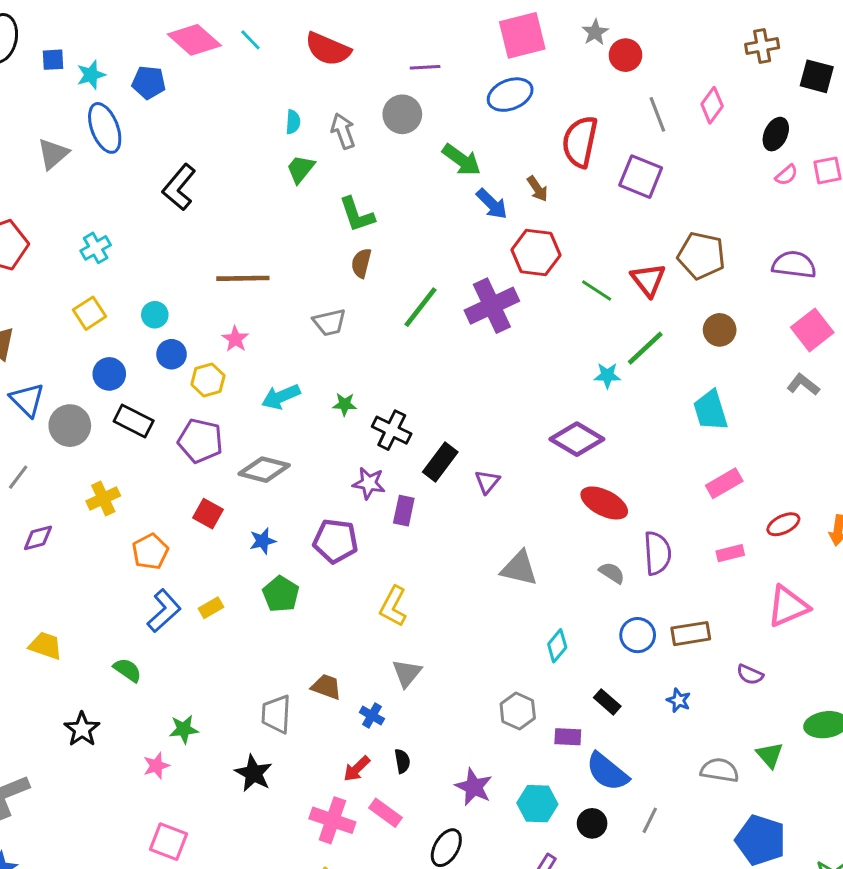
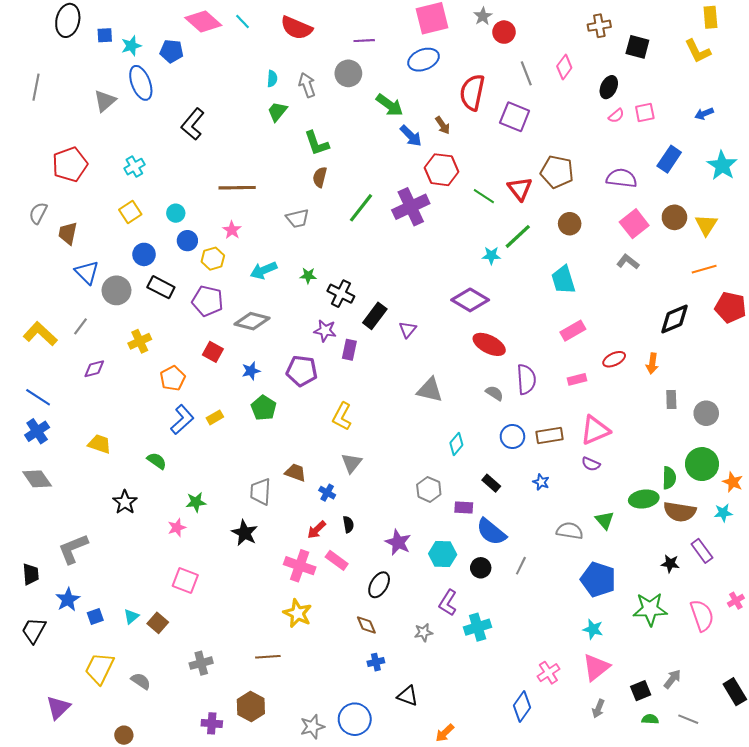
pink triangle: (788, 606) -> (595, 430), moved

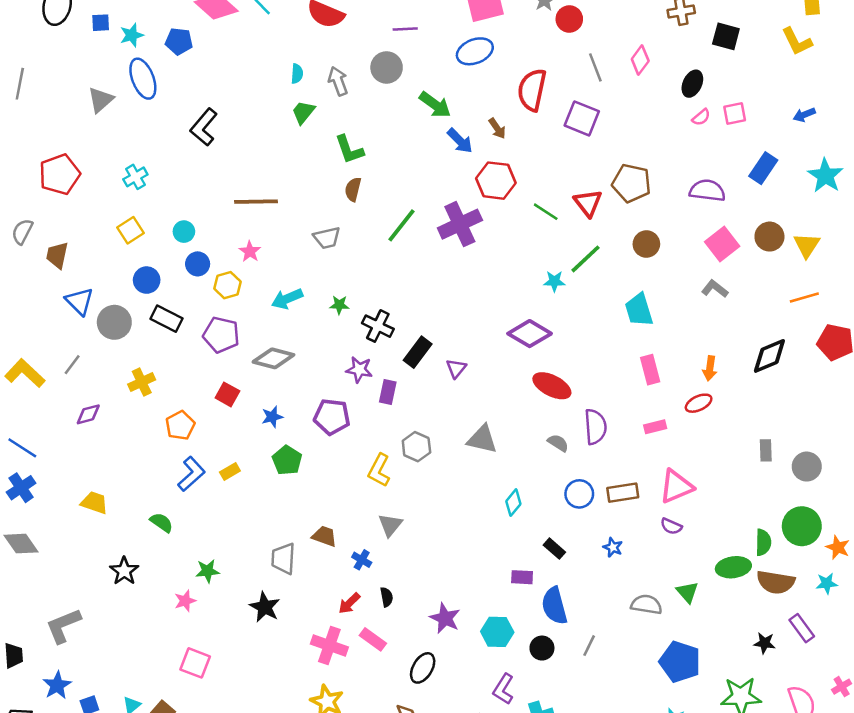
pink rectangle: (573, 331) -> (650, 370), turned -75
orange arrow: (652, 363) -> (710, 368), moved
gray hexagon: (429, 489) -> (416, 447), moved
blue semicircle: (491, 532) -> (554, 606), turned 36

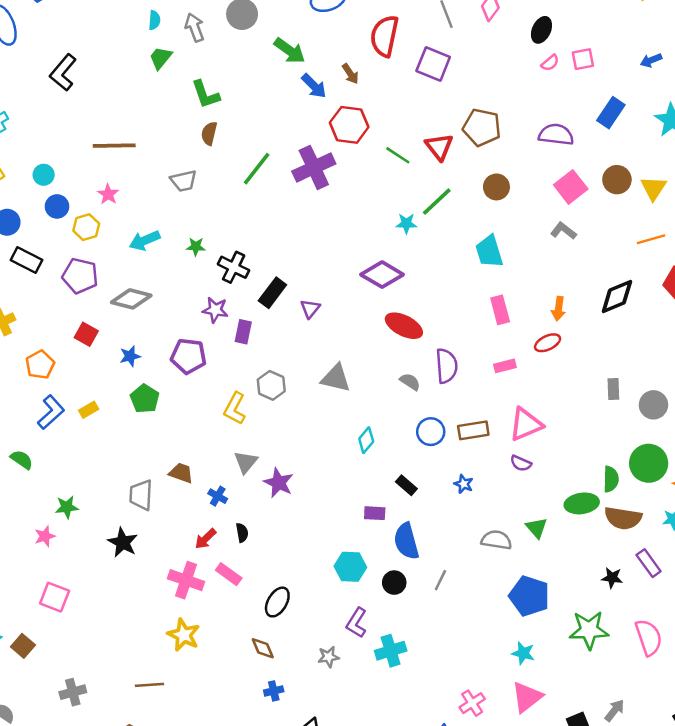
purple star: (445, 618) -> (279, 483), moved

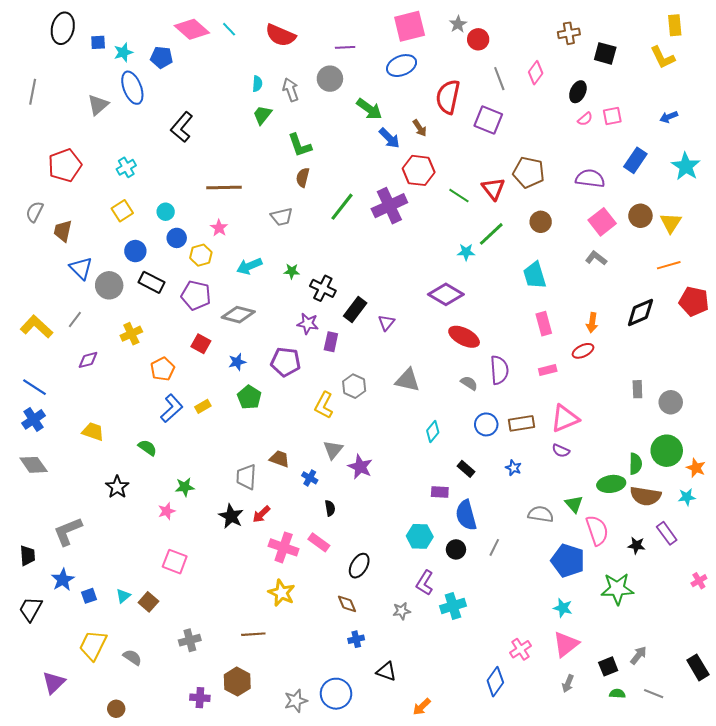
red arrow: (206, 539) -> (261, 514), moved
pink semicircle: (649, 637) -> (597, 530), moved

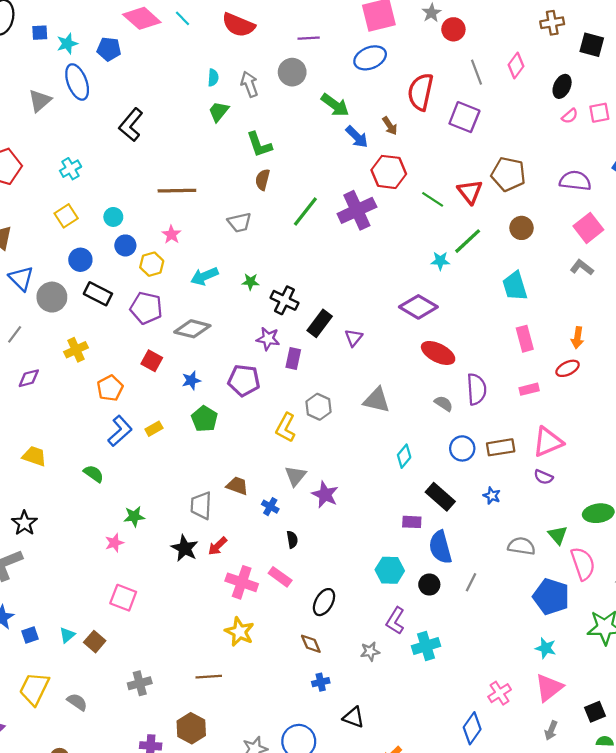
black rectangle: (466, 469) -> (440, 497), size x1.5
black star: (117, 487) -> (24, 523), moved

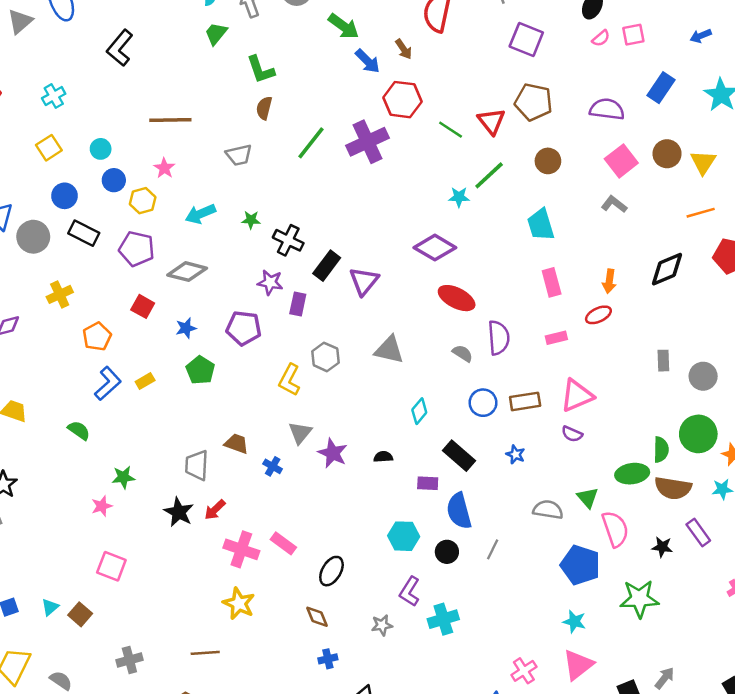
purple square: (464, 117) -> (526, 39), moved
purple triangle: (354, 338) -> (364, 281), size x1.5
black semicircle: (292, 540) -> (383, 457), moved, turned -84

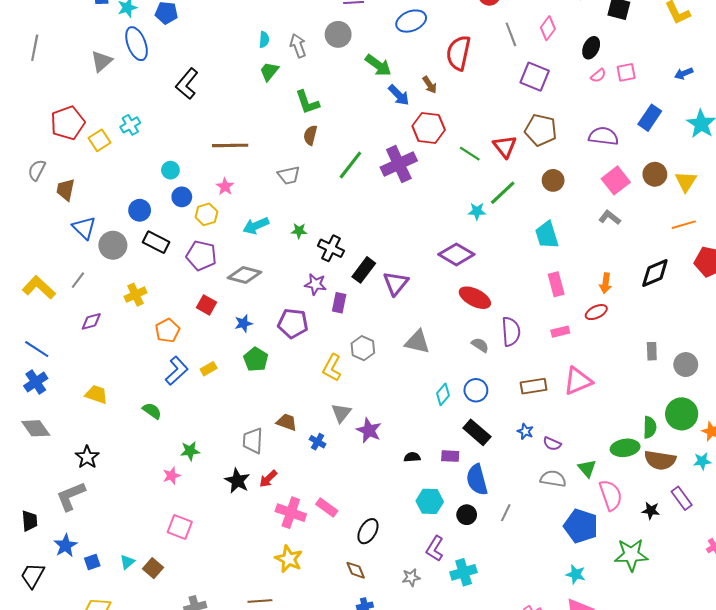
yellow square: (49, 148) -> (99, 140), moved
blue circle: (483, 403) -> (476, 390), moved
purple semicircle: (572, 434) -> (552, 444), moved
black semicircle: (383, 457) -> (412, 457), moved

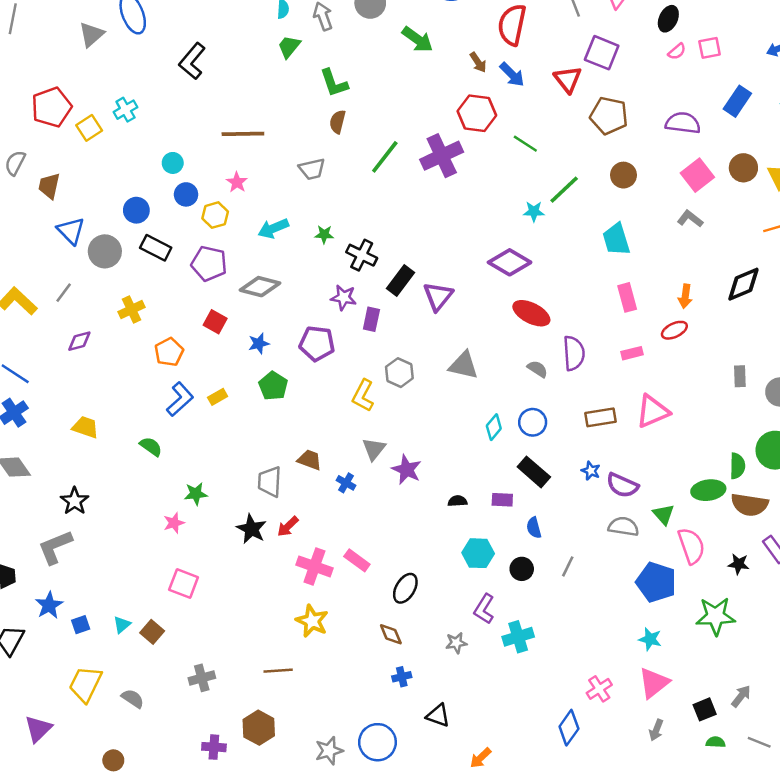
blue arrow: (399, 95) -> (512, 74), moved
red triangle: (505, 146) -> (568, 79), moved
purple semicircle: (552, 444) -> (622, 485), size x1.5
blue semicircle: (477, 480) -> (534, 528), size x0.6

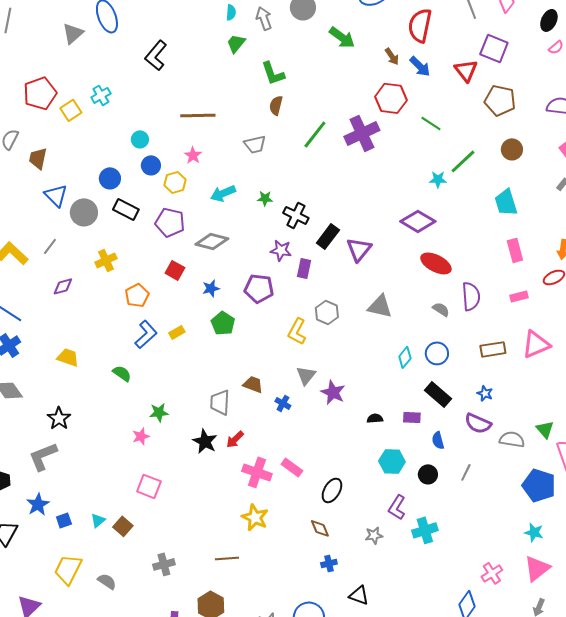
purple semicircle: (622, 485) -> (478, 423), moved

